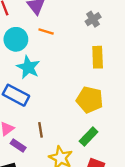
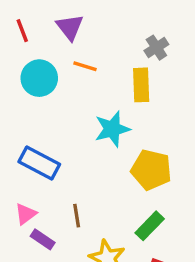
yellow rectangle: (98, 57) -> (141, 85), moved
cyan star: (28, 67) -> (112, 129), moved, turned 30

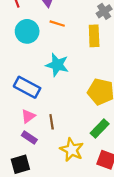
cyan star: (112, 129) -> (57, 65), moved, turned 30
pink triangle: (26, 214) -> (28, 116), moved

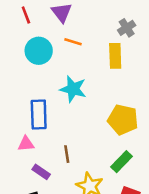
blue rectangle: (27, 87) -> (39, 115), turned 60
pink triangle: (28, 116) -> (26, 144), moved, turned 32

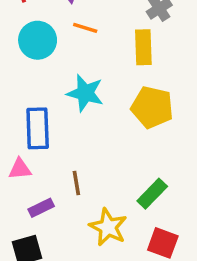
yellow pentagon: (123, 120) -> (152, 107), moved
purple rectangle: (41, 172) -> (41, 208), turned -60

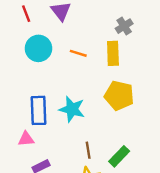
orange line: (85, 28) -> (78, 53), moved
cyan star: (85, 93) -> (72, 109), moved
brown line: (76, 183) -> (88, 150), moved

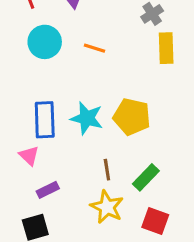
yellow rectangle: (113, 53) -> (166, 48), moved
yellow pentagon: (119, 96) -> (132, 117), moved
pink triangle: (26, 139) -> (29, 156), turned 49

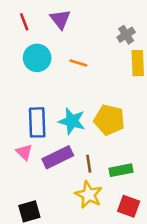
green rectangle: (146, 177) -> (121, 170), turned 35
purple rectangle: (48, 190) -> (58, 157), moved, size x1.6

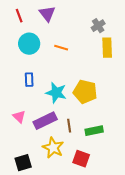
blue rectangle: (37, 122) -> (29, 80), moved, size x0.6
yellow star: (89, 195) -> (53, 148), moved
red square: (129, 206) -> (81, 159), moved

